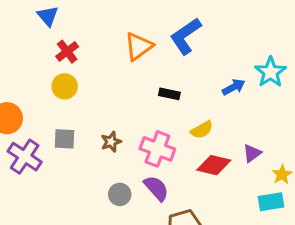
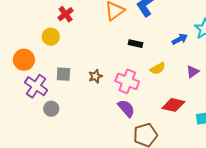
yellow circle: (65, 86) -> (51, 37), moved
purple triangle: (252, 153) -> (193, 72), moved
red diamond: (214, 165) -> (173, 105), moved
gray circle: (120, 194) -> (51, 109), moved

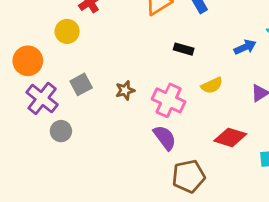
gray square: (63, 74) -> (81, 84), turned -35

